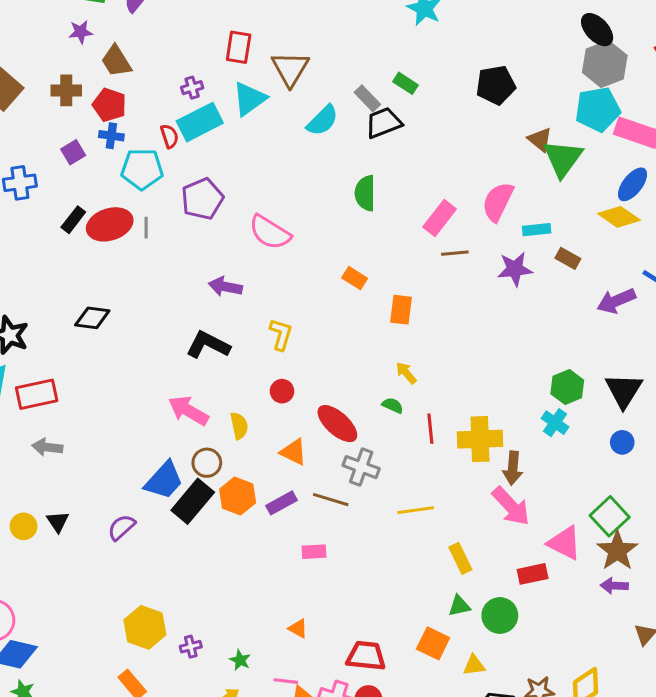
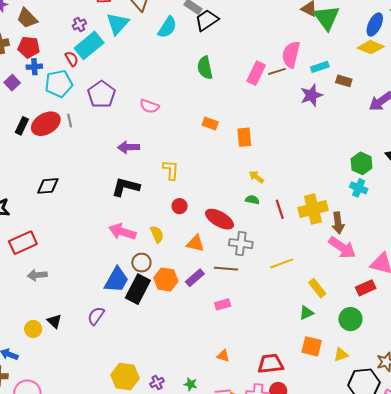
pink semicircle: (270, 232) -> (149, 106), size x0.7
brown line: (455, 253) -> (277, 71), moved
green triangle: (459, 606) -> (306, 313), moved

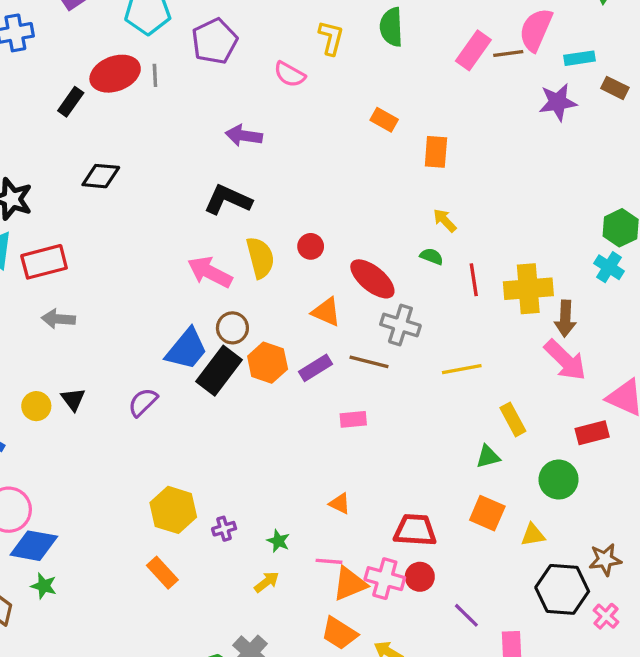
black rectangle: (22, 126) -> (71, 102), moved
yellow L-shape: (171, 170) -> (331, 38), moved
yellow semicircle: (157, 234) -> (260, 258), moved, size x1.4

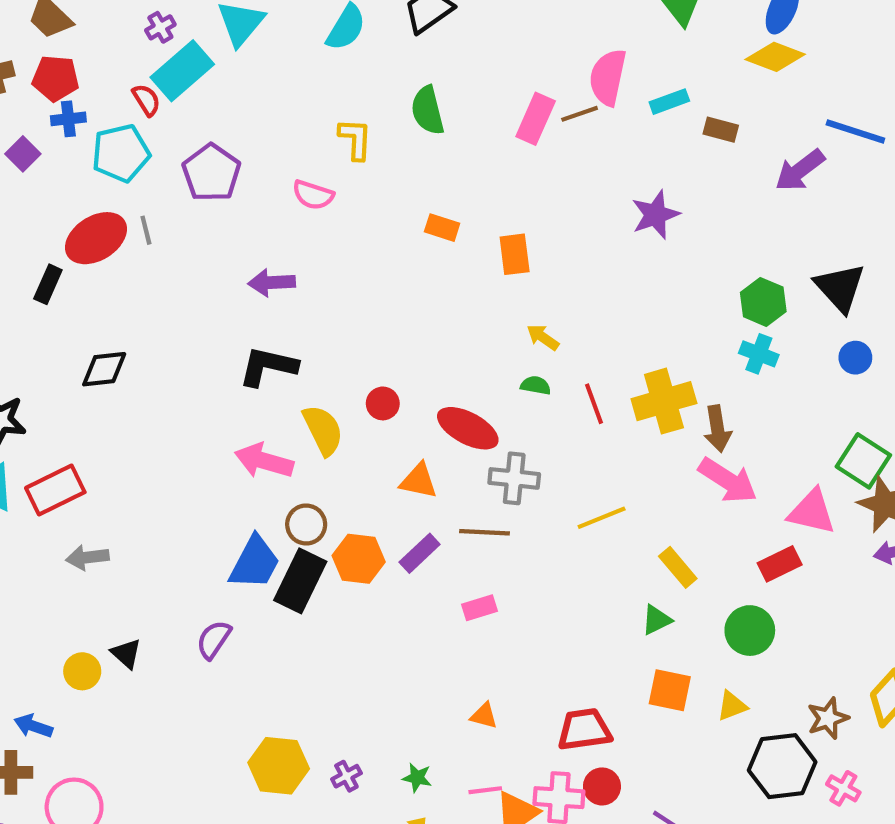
purple star: (558, 102) -> (655, 215), moved

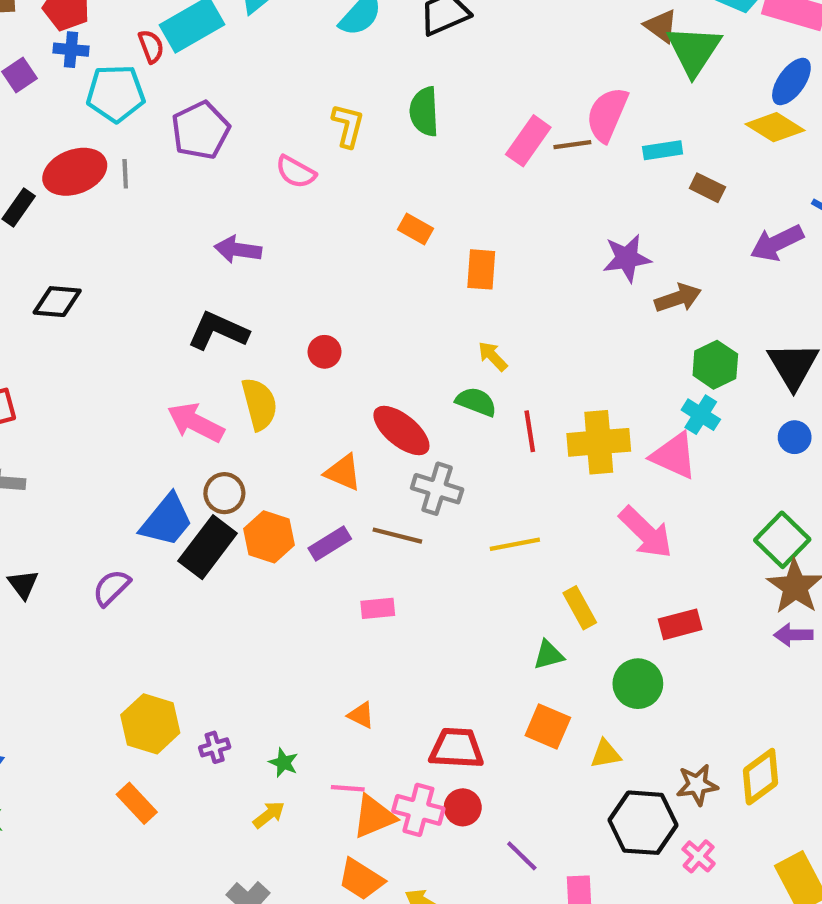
green semicircle: (536, 385) -> (476, 402), size x1.4
red circle: (383, 403) -> (325, 352), moved
brown arrow: (717, 429) -> (678, 298), moved, turned -111
pink triangle: (812, 512) -> (674, 456), moved

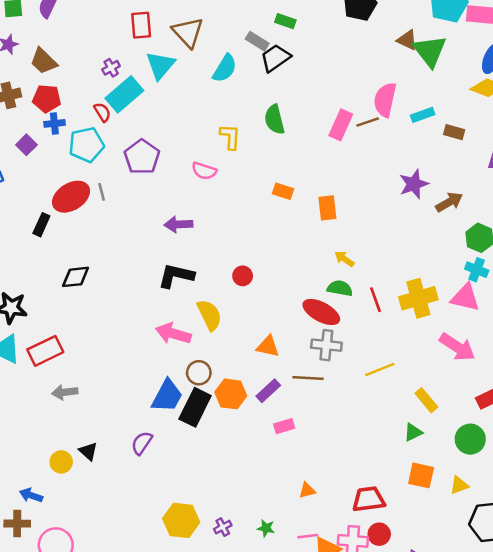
red ellipse: (401, 431) -> (321, 312), moved
pink rectangle: (378, 608) -> (284, 426), moved
orange triangle: (361, 715) -> (307, 490), turned -30

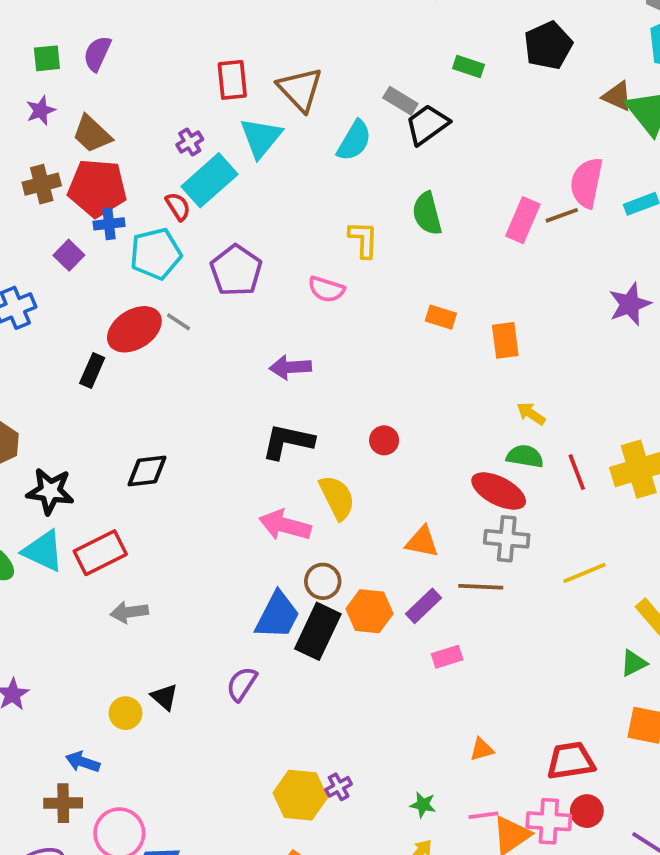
green rectangle: (285, 21) -> (468, 66), moved
red pentagon: (47, 99) -> (97, 188), size x1.4
gray line: (102, 192) -> (179, 322), turned -42
black diamond: (76, 277) -> (147, 471), moved
purple cross: (223, 527) -> (339, 787), moved

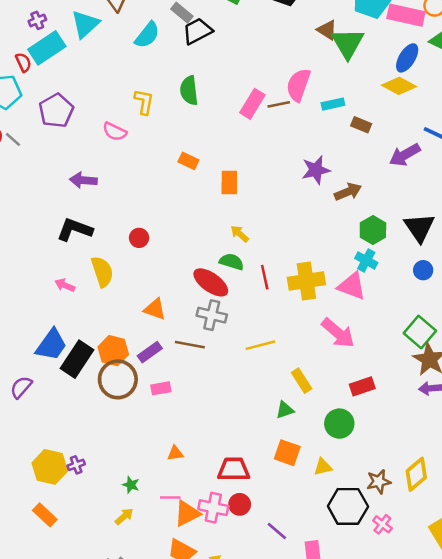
pink arrow: (285, 525) -> (65, 285), size x0.6
brown circle: (323, 581) -> (118, 379), moved, size x1.6

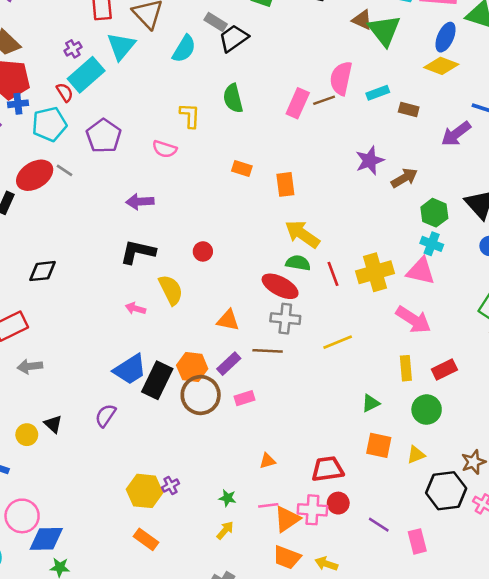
yellow arrow: (240, 234) -> (302, 234), size x1.8
blue trapezoid: (51, 345) -> (130, 369), turned 30
yellow rectangle: (302, 381) -> (406, 368), moved, turned 35

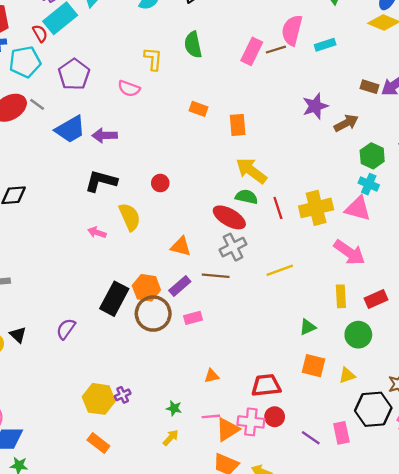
brown rectangle: (409, 110) -> (370, 87), moved
gray cross: (285, 319) -> (233, 247), turned -35
blue trapezoid: (130, 369) -> (70, 129), moved
pink rectangle: (417, 541) -> (341, 433), moved

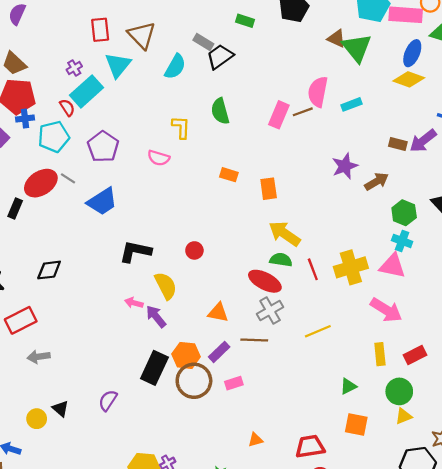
purple arrow: (105, 135) -> (156, 316), moved, turned 55
yellow triangle: (347, 375) -> (404, 416), moved

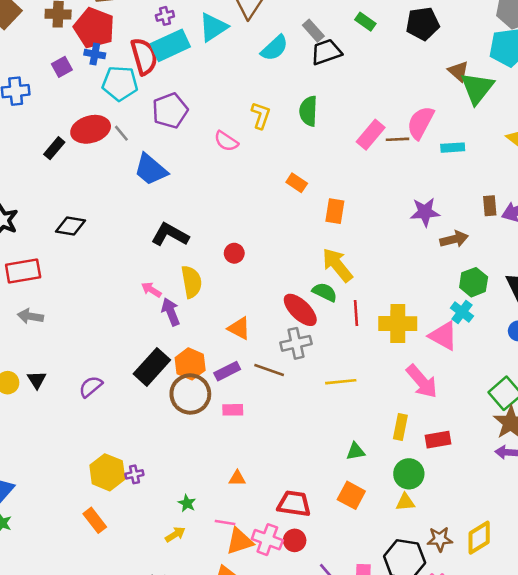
red semicircle: (67, 108) -> (144, 56), size x1.8
brown rectangle: (398, 144) -> (490, 206), turned 54
blue trapezoid: (102, 201) -> (151, 170), turned 56

